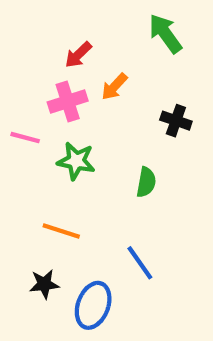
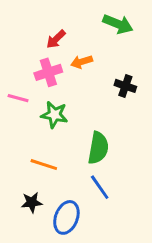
green arrow: (165, 34) -> (118, 24), turned 148
orange arrow: (114, 87) -> (82, 62), turned 30
green semicircle: (146, 182) -> (98, 148), moved, size x1.5

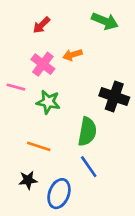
red arrow: (56, 39) -> (41, 25), moved
pink cross: (48, 72) -> (43, 64), turned -35
black cross: (125, 86) -> (114, 97), moved, size x1.5

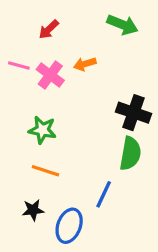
pink line: (16, 87) -> (19, 66), moved
green star: (48, 102) -> (42, 130), moved
green semicircle: (87, 132) -> (130, 153), moved
blue line: (89, 167) -> (104, 194), turned 60

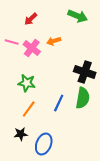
orange line: (46, 171) -> (29, 109), turned -72
blue line: (104, 194) -> (59, 103), moved

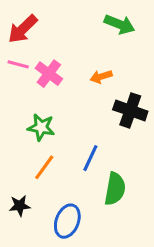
red arrow: (31, 19) -> (23, 29), moved, size x1.5
orange arrow: (54, 41) -> (101, 77), moved
green semicircle: (83, 98) -> (115, 189), moved
black star: (21, 134) -> (20, 206), moved

